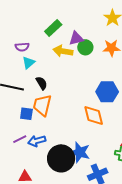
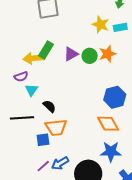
green circle: (85, 47) -> (90, 56), moved
yellow arrow: (63, 51) -> (33, 58), moved
orange trapezoid: (42, 105) -> (56, 127), turned -95
blue star: (80, 152) -> (111, 152), moved

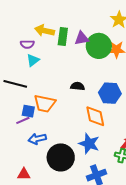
green rectangle: (46, 50) -> (63, 36), moved, turned -42
green circle: (90, 56) -> (99, 46), size x1.6
black semicircle: (49, 106) -> (78, 86), moved, turned -56
purple line: (43, 166) -> (23, 120), moved

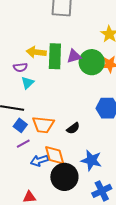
green rectangle: (63, 36) -> (55, 56), size x1.4
black semicircle: (78, 86) -> (73, 128), moved, turned 144
blue square: (28, 111) -> (20, 125), moved, turned 32
orange diamond: (95, 116) -> (55, 155), moved

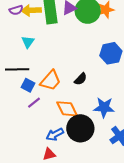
purple semicircle: (20, 67) -> (16, 10), moved
orange trapezoid: (43, 125) -> (51, 81), turned -45
blue arrow: (39, 161) -> (55, 134), moved

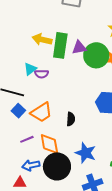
purple semicircle: (16, 10) -> (42, 74), moved
black semicircle: (81, 79) -> (71, 119), turned -56
purple line: (34, 103) -> (27, 139), moved

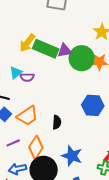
yellow arrow: (42, 39) -> (27, 43), turned -66
green rectangle: (60, 45) -> (46, 49), turned -75
orange diamond: (49, 144) -> (36, 147), turned 45

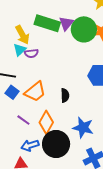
yellow arrow: (27, 43) -> (22, 35), moved, turned -60
purple triangle: (65, 51) -> (66, 23), turned -35
purple line: (13, 143) -> (23, 120), turned 64

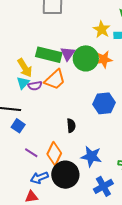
orange trapezoid: (35, 92) -> (55, 80), moved

